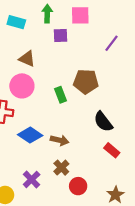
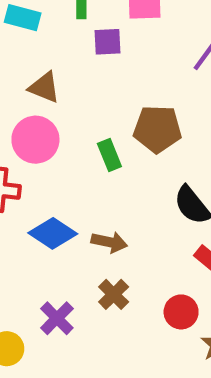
red circle: (78, 186) -> (181, 312), moved

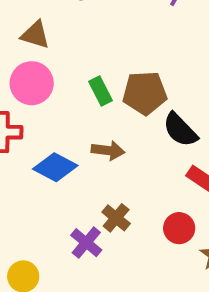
brown pentagon: (157, 129) -> (145, 93), moved
brown arrow: (109, 242) -> (108, 150), moved
purple cross: (57, 318) -> (86, 243), moved

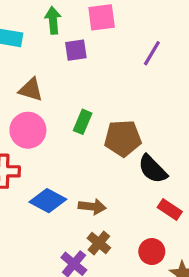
green rectangle: (101, 91) -> (83, 122), moved, turned 50
brown arrow: (108, 150) -> (92, 207), moved

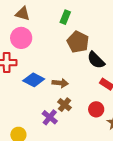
green rectangle: (83, 122) -> (65, 17), moved
brown pentagon: (123, 138) -> (78, 42), turned 30

